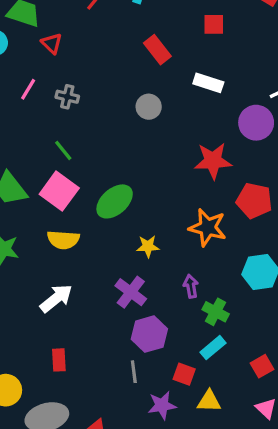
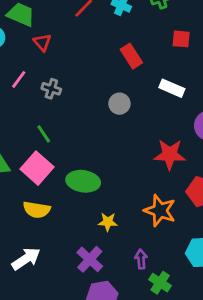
green ellipse: (115, 201) -> (83, 181), turned 44

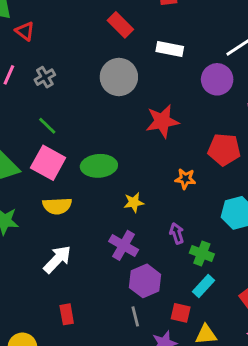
gray cross: (51, 89) -> (45, 77), turned -36
gray circle: (119, 104) -> (119, 77), size x1.6
red star: (170, 155) -> (162, 121), moved
orange star: (160, 211) -> (185, 179), size x0.6

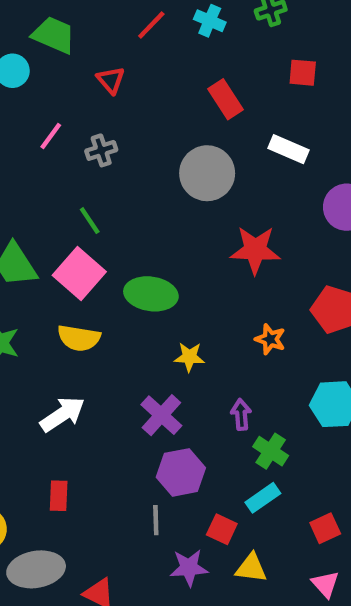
red triangle: (25, 31) -> (111, 80), moved

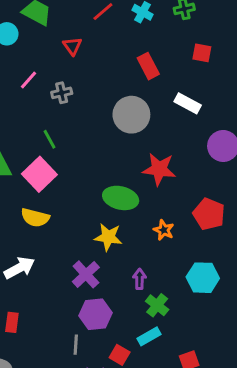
green ellipse: (151, 294) -> (121, 198), moved
yellow star: (189, 357) -> (108, 237), size x1.4

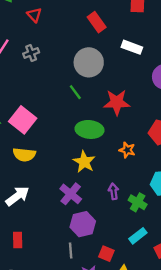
green line: (50, 139) -> (75, 92), moved
yellow star: (108, 237) -> (84, 162), turned 30
green cross: (157, 305) -> (138, 202), moved
cyan rectangle: (149, 336) -> (138, 236), moved

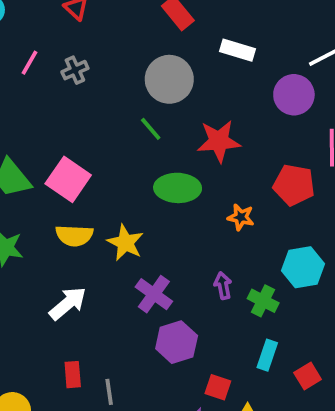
yellow star: (84, 162) -> (125, 243), moved
cyan rectangle: (138, 236) -> (267, 355), turned -30
gray line: (71, 250) -> (109, 392), moved

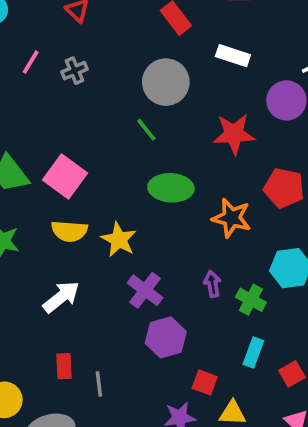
red star: (219, 141) -> (234, 134), moved
orange star: (241, 217) -> (232, 218), size x1.5

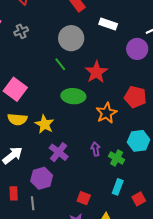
red star: (234, 134) -> (96, 72), moved, turned -30
orange star: (232, 218) -> (106, 113), turned 30
purple hexagon: (166, 337) -> (42, 178), moved
red square: (205, 382) -> (84, 198), moved

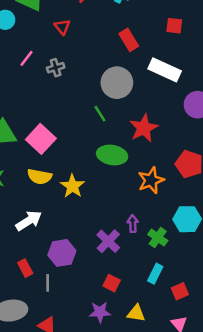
white rectangle: (108, 24) -> (165, 70), size x1.4
purple cross: (59, 152) -> (108, 241), moved
red rectangle: (14, 193) -> (25, 268), turned -32

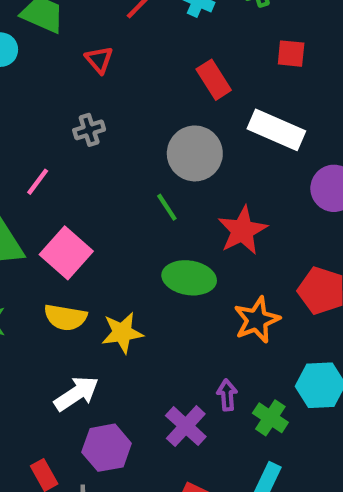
pink line: (26, 58) -> (38, 182), moved
yellow star: (72, 186) -> (122, 333), turned 30
white arrow: (29, 221) -> (76, 394), moved

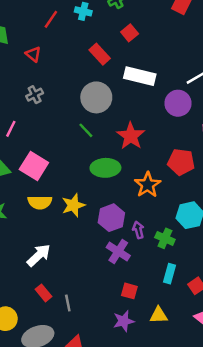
red square: (291, 54) -> (130, 33), moved, turned -35
white arrow: (76, 394) -> (39, 255), moved
purple hexagon: (107, 448) -> (111, 218), moved

